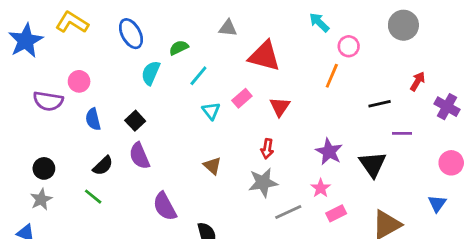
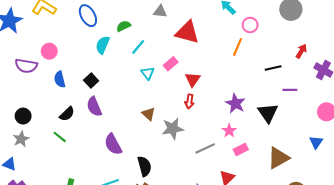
red triangle: (280, 107) -> (193, 79), moved
gray star: (263, 182) -> (173, 129), moved

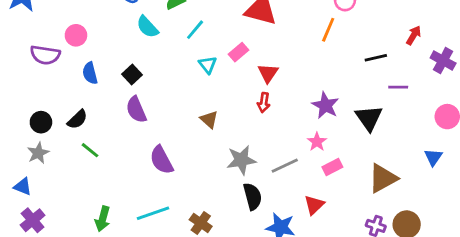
cyan semicircle: (103, 45) -> (147, 27), turned -66
black semicircle: (67, 114) -> (77, 119), moved
gray star: (173, 129) -> (241, 160), moved
black semicircle: (144, 166) -> (253, 196), moved

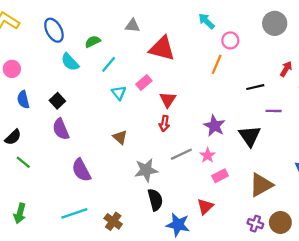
gray line: (285, 166) -> (181, 154), moved
green arrow: (103, 219) -> (20, 213), moved

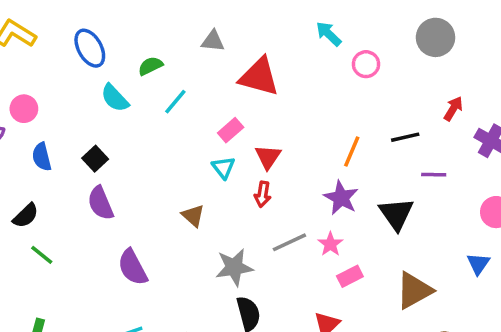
orange line: (217, 64) -> (352, 151), moved
cyan triangle: (119, 93) -> (223, 167), moved

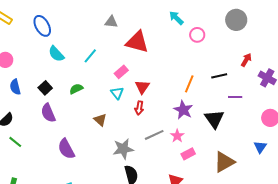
green semicircle: (150, 66) -> (76, 89), moved

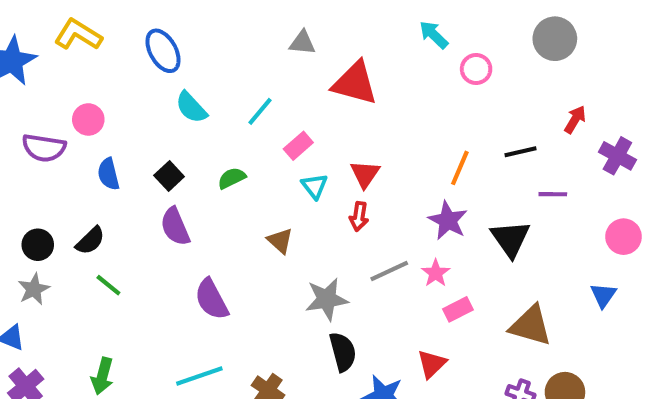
pink rectangle: (121, 72) -> (298, 146), moved
brown triangle: (224, 162) -> (531, 326), turned 45

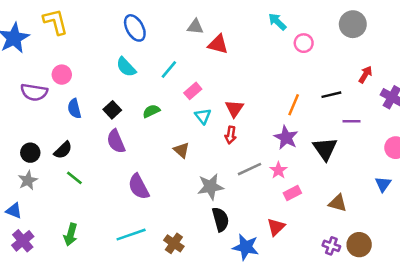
yellow L-shape: (78, 35) -> (55, 22), turned 44
blue ellipse: (163, 51) -> (135, 28), moved
red triangle: (355, 83) -> (218, 44), moved, size x0.7
brown triangle: (531, 326) -> (338, 203), size x0.7

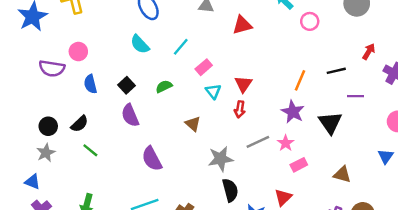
red triangle: (218, 44) -> (242, 25), moved, turned -30

